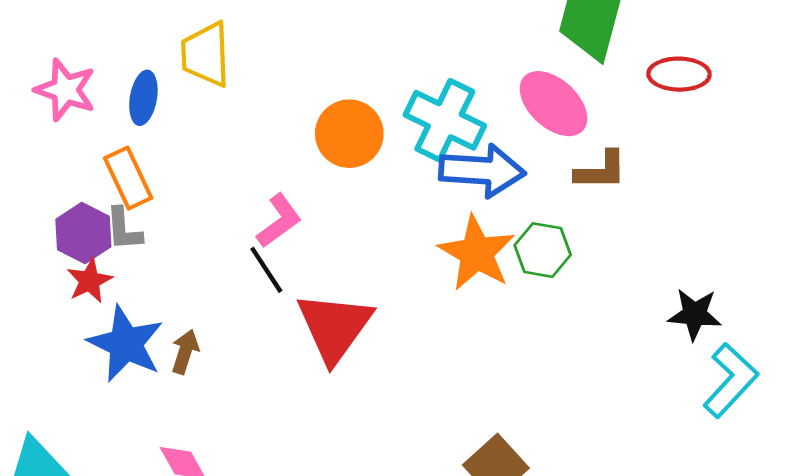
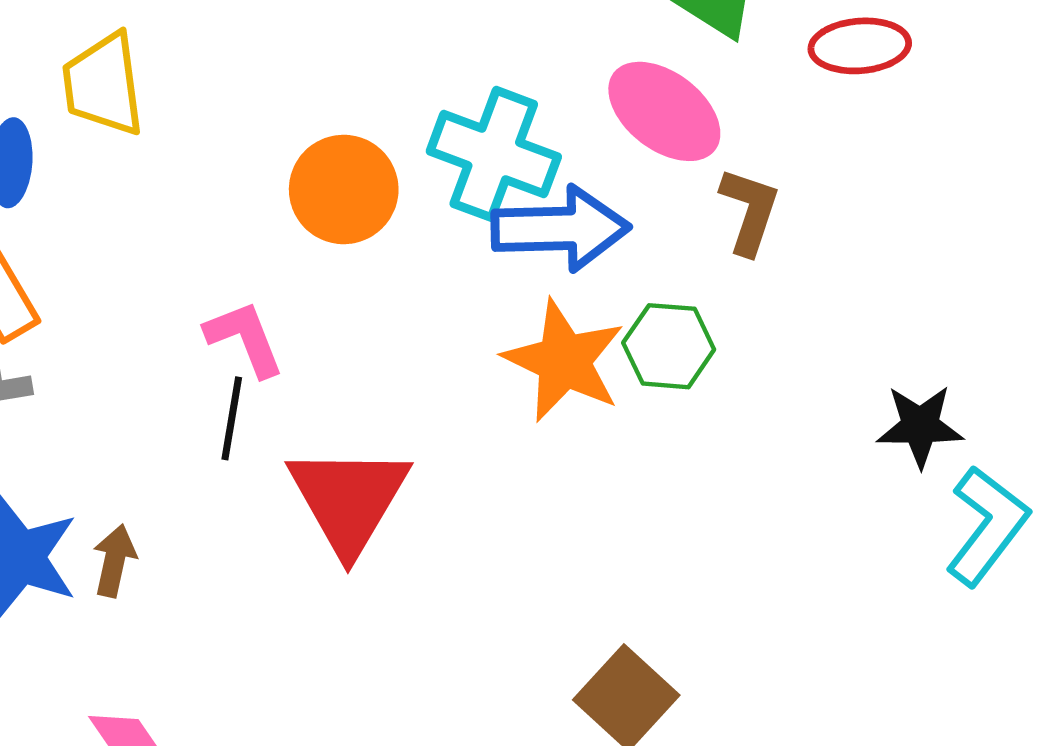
brown L-shape: (601, 171) -> (750, 211), turned -66
pink L-shape: (279, 221) -> (245, 338), turned -70
black line: (266, 270) -> (232, 418), turned 48

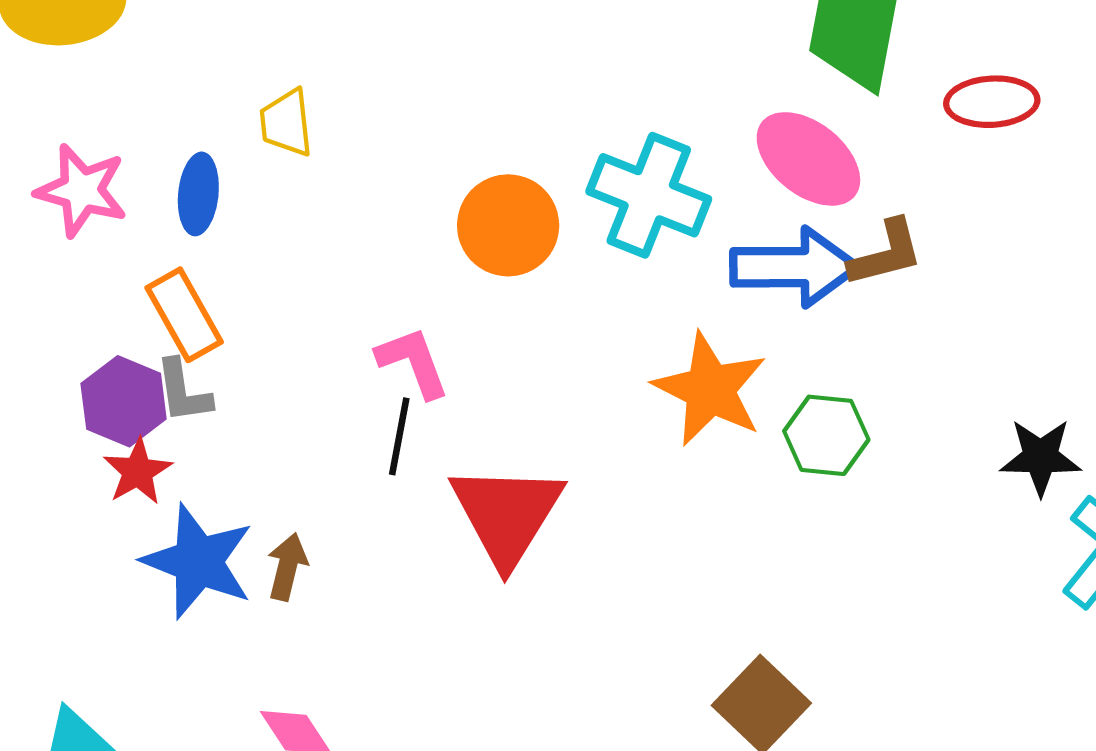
yellow trapezoid: (103, 84) -> (286, 123), size x0.7
brown L-shape: (750, 211) -> (886, 253), turned 56
blue arrow: (561, 229) -> (794, 267), moved
green hexagon: (669, 346) -> (826, 435), moved

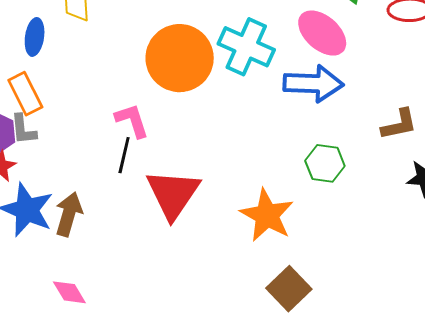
orange circle: (508, 225) -> (180, 58), size x1.4
brown L-shape: (886, 253) -> (399, 124), moved
orange star: (710, 389) -> (267, 215), moved
brown arrow: (287, 567) -> (69, 214), size x1.4

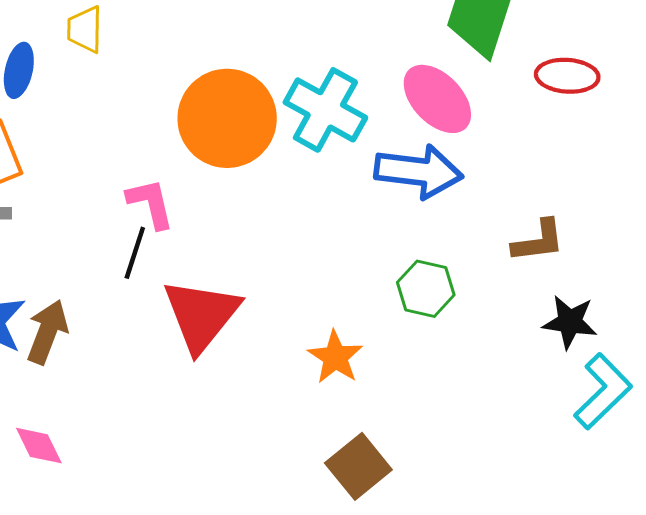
orange star: (267, 215) -> (335, 357), size x0.7

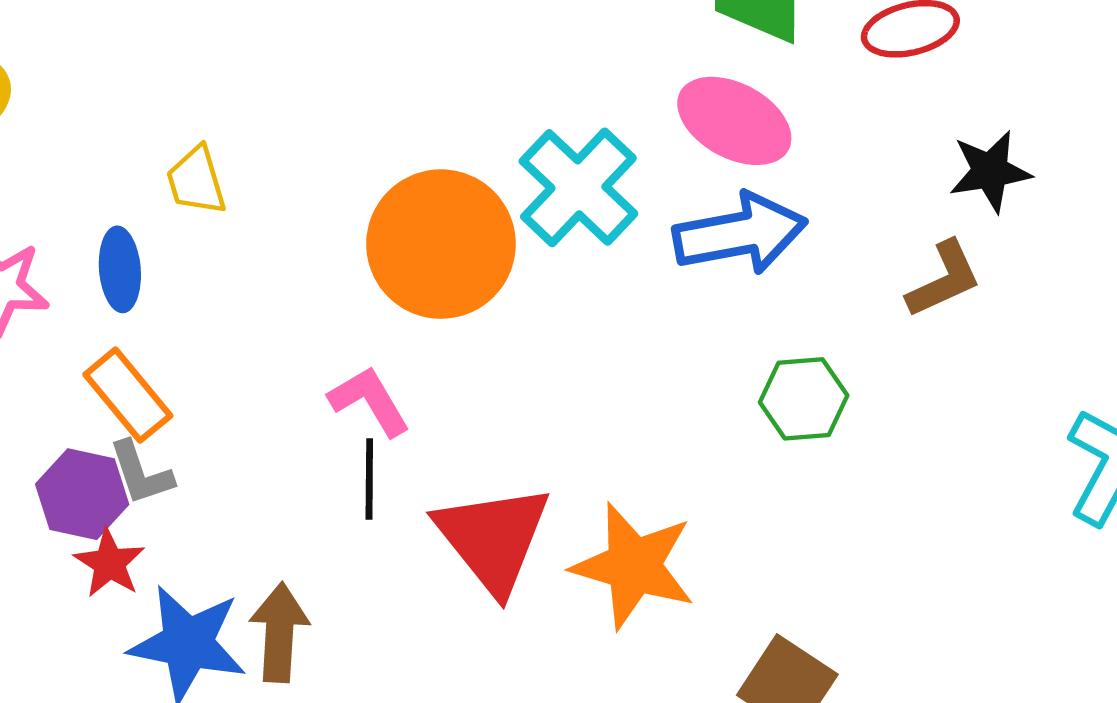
cyan cross: (325, 110) -> (578, 187), turned 32
black star: (570, 322) -> (990, 171), moved
orange star: (335, 357) -> (634, 566), moved, size x1.5

